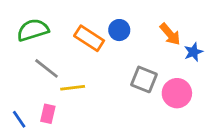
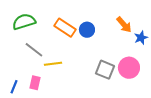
blue circle: (119, 30) -> (87, 30), moved
gray square: (144, 79) -> (105, 70), moved
blue line: (19, 119) -> (14, 87), turned 56

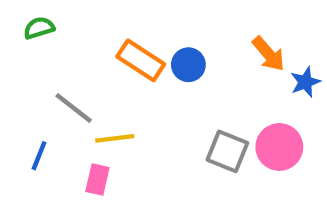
green semicircle: (24, 22) -> (39, 28), moved, size x0.6
pink rectangle: (35, 83) -> (97, 179), moved
blue line: (14, 87) -> (39, 156), moved

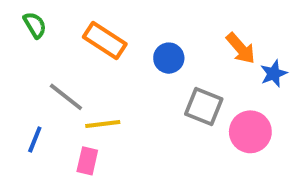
green semicircle: (39, 28) -> (35, 25), turned 76
orange rectangle: (141, 60) -> (105, 41), moved
gray square: (227, 151) -> (204, 107), moved

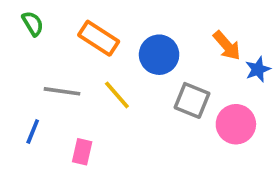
blue circle: (169, 58) -> (159, 55), size x1.4
gray line: (66, 97) -> (62, 91), turned -30
yellow line: (103, 124) -> (117, 95), moved, turned 56

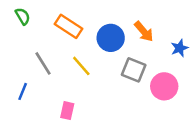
orange arrow: (227, 46) -> (144, 32), moved
gray line: (62, 91) -> (43, 63), turned 50
pink rectangle: (82, 152) -> (67, 111), moved

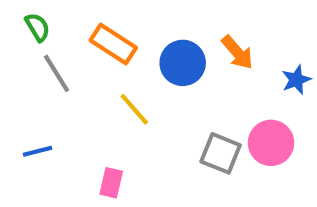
gray line: (43, 63) -> (56, 73), moved
gray square: (134, 70) -> (221, 153), moved
blue line: (23, 91) -> (38, 151), turned 54

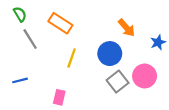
blue circle: (183, 63) -> (110, 54), moved
yellow line: (134, 109) -> (72, 58), turned 60
gray square: (221, 153) -> (118, 82), turned 30

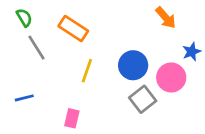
orange arrow: (127, 28) -> (166, 18), moved
pink circle: (145, 76) -> (171, 77), moved

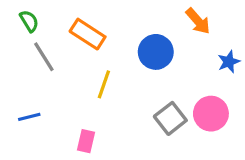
blue circle: (133, 65) -> (156, 52), moved
pink circle: (171, 77) -> (211, 114), moved

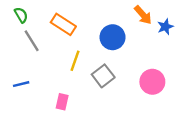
blue star: (229, 62) -> (165, 27), moved
gray square: (170, 118) -> (103, 76), moved

